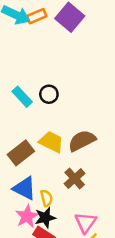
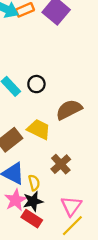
brown semicircle: (82, 141) -> (69, 110), moved

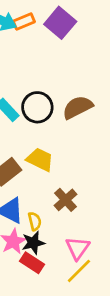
black circle: (36, 84) -> (37, 107), size x1.5
brown semicircle: (69, 110) -> (78, 107), moved

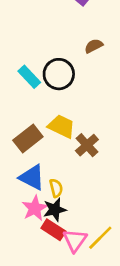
brown semicircle: (78, 107) -> (94, 46), moved, size x0.6
brown cross: (66, 200) -> (87, 145), moved
pink triangle: (78, 248) -> (75, 240), moved

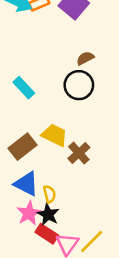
black circle: (59, 74) -> (79, 85), moved
black star: (55, 210) -> (48, 215), turned -30

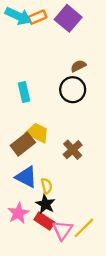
cyan rectangle: (24, 88) -> (24, 92), turned 30
yellow trapezoid: (55, 135) -> (38, 133), moved
pink star: (29, 213) -> (18, 213), moved

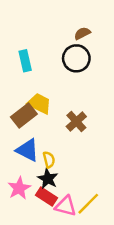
pink triangle: (62, 230) -> (66, 206), turned -50

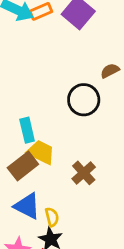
brown semicircle: (82, 33) -> (110, 71), moved
cyan rectangle: (25, 61) -> (27, 130), moved

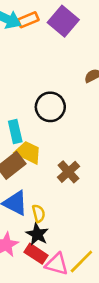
black circle: (84, 100) -> (50, 107), moved

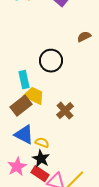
yellow semicircle: (39, 213) -> (42, 143), turned -56

